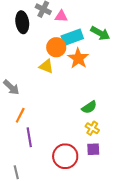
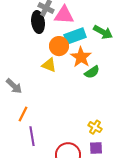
pink triangle: (61, 16) -> (64, 15), size x1.5
black ellipse: (22, 22) -> (38, 22), moved
green semicircle: (89, 107) -> (92, 72), moved

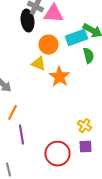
cyan rectangle: (75, 36) -> (76, 38), moved
orange star: (81, 57) -> (59, 77), moved
green semicircle: (92, 72) -> (88, 56), moved, turned -70

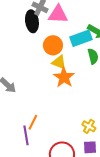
yellow triangle: (38, 64) -> (59, 62), moved
orange line: (12, 113) -> (33, 122), moved

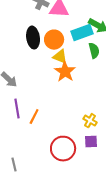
black ellipse: (32, 21) -> (33, 38), moved
purple line: (26, 135) -> (17, 109), moved

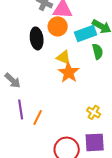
orange circle: (54, 40) -> (58, 26), moved
yellow cross: (90, 121) -> (94, 112), moved
purple square: (91, 142) -> (95, 142), size x1.5

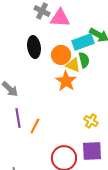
orange circle: (58, 26) -> (61, 55), moved
green semicircle: (98, 51) -> (84, 60), moved
yellow triangle: (64, 57) -> (73, 65), moved

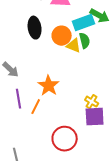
orange star: (66, 81) -> (49, 86), moved
purple square: (92, 151) -> (95, 117), moved

